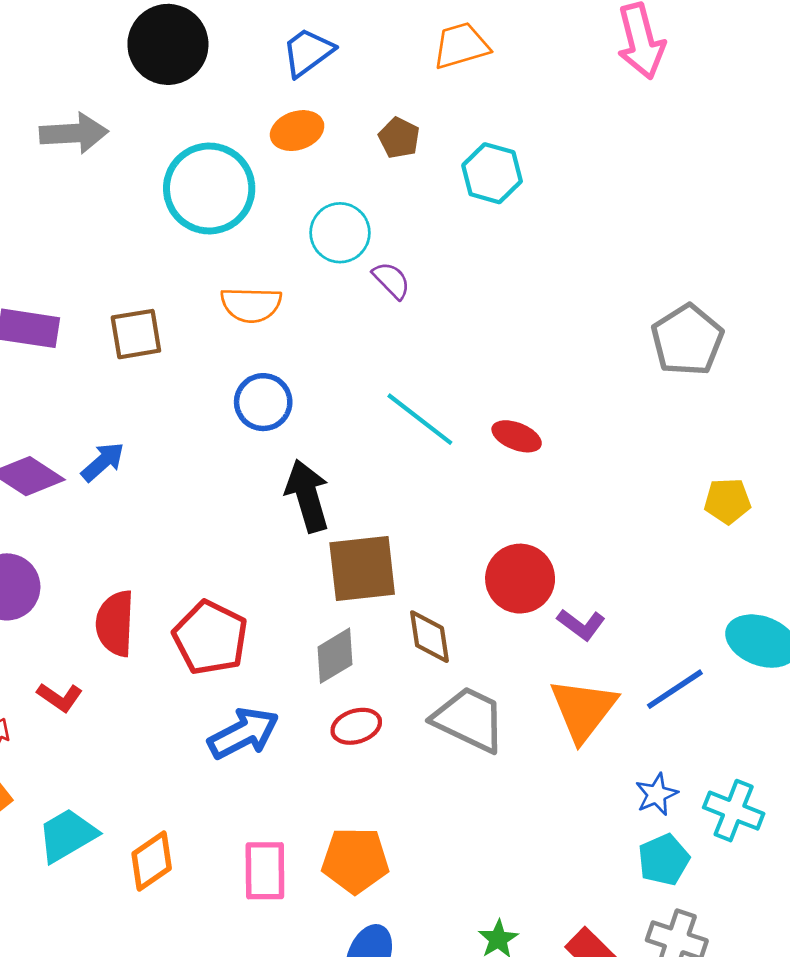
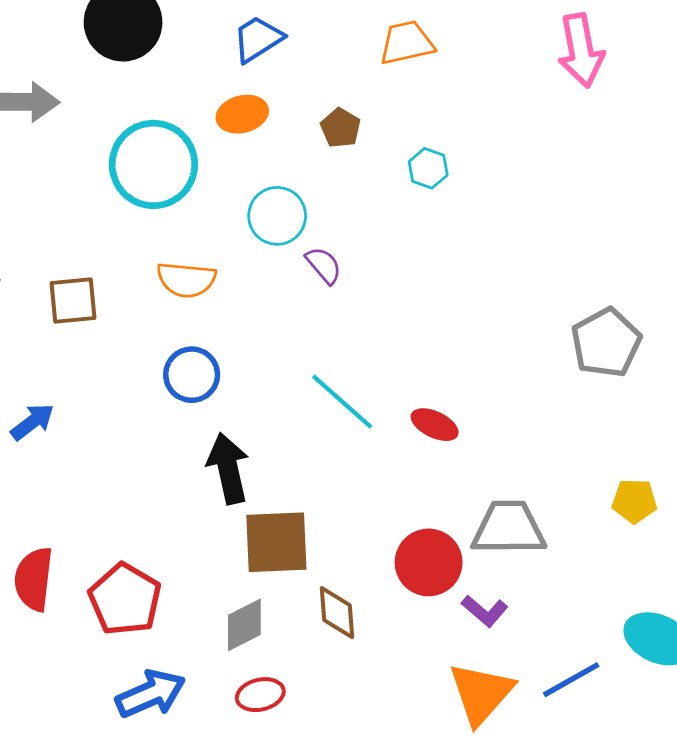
cyan hexagon: (492, 173) -> (428, 168), size x0.7
gray trapezoid: (469, 719) -> (509, 528), moved, turned -30

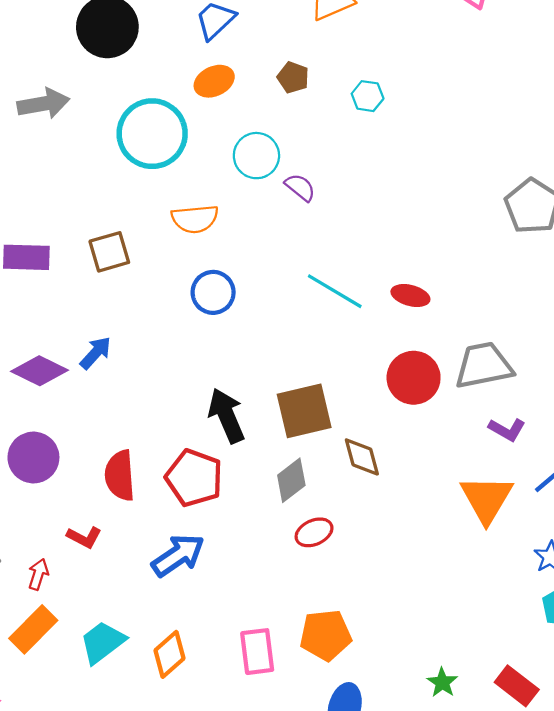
black arrow: (228, 468) -> (226, 416), moved
red circle: (429, 562) -> (414, 378), moved
purple L-shape: (485, 611) -> (507, 430), moved
blue arrow: (151, 694) -> (178, 555), moved

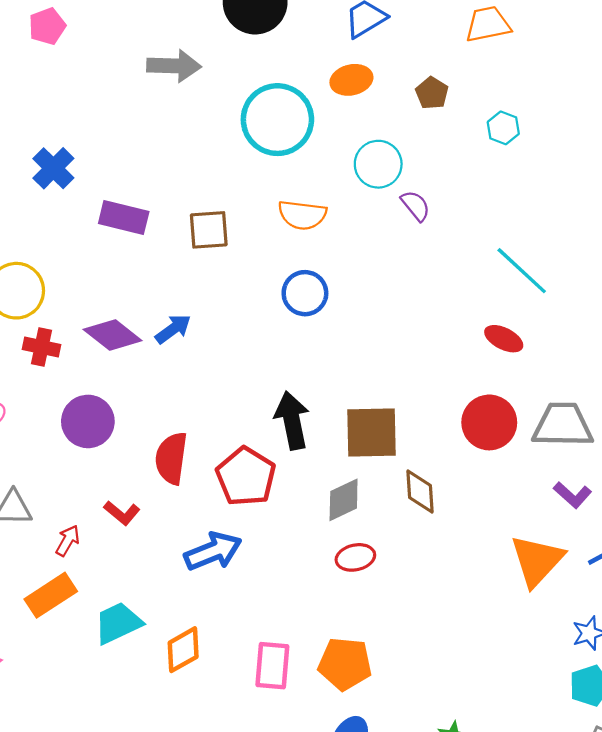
cyan line: (335, 291) -> (522, 271), moved

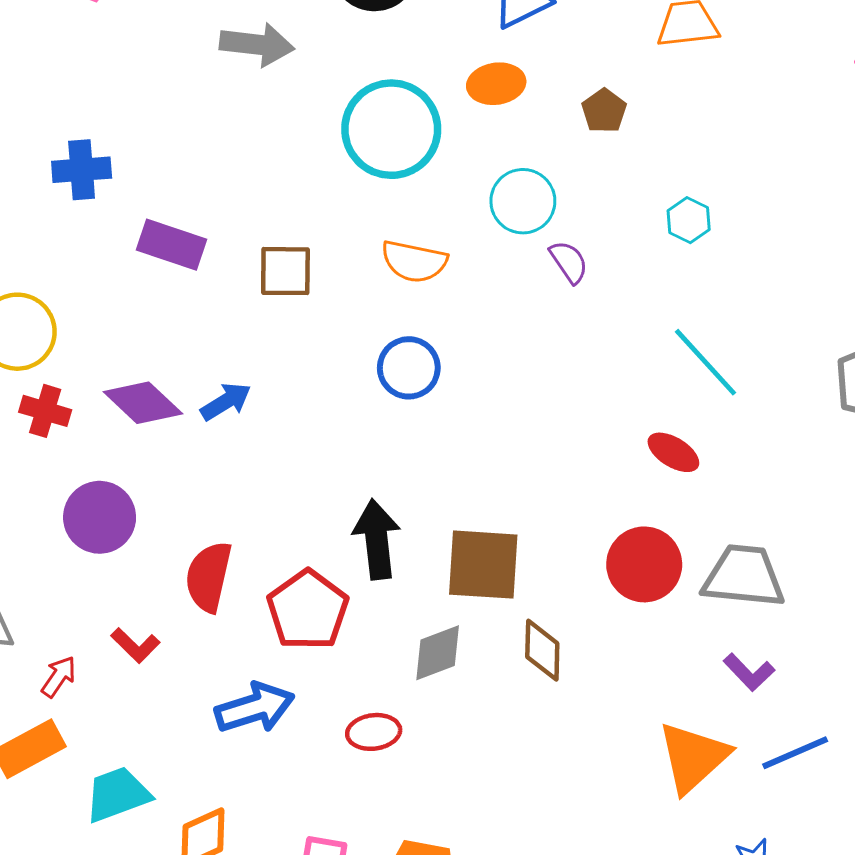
cyan hexagon: (503, 128) -> (689, 220), moved
blue cross: (53, 168) -> (82, 170), turned 36
red ellipse: (355, 557) -> (374, 732), moved

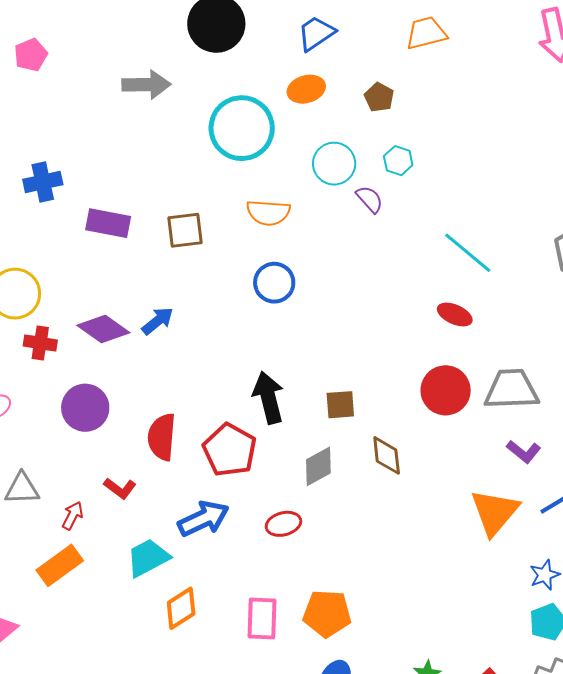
cyan hexagon: (689, 220) -> (398, 161), moved
brown square: (483, 565) -> (340, 405), size x0.6
cyan trapezoid: (117, 794) -> (148, 558), moved

